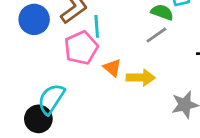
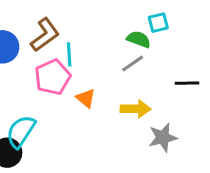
yellow arrow: (141, 78) -> (136, 109), moved

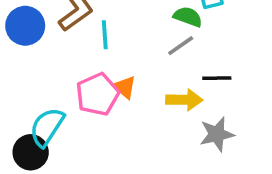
pink pentagon: (52, 77) -> (97, 94), moved
black line: (187, 83) -> (217, 78), moved

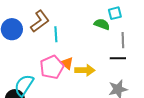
gray line: (181, 46) -> (123, 40), moved, turned -56
yellow arrow: (184, 100) -> (85, 70), moved

